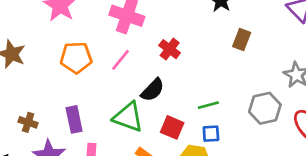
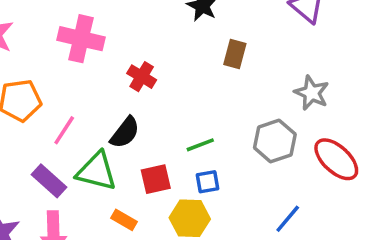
pink line: (120, 60) -> (64, 130), moved
purple rectangle: (74, 119) -> (49, 181), moved, turned -30
red square: (172, 127) -> (156, 179), turned -30

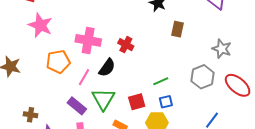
pink cross: (81, 39) -> (88, 40), moved
black semicircle: (125, 133) -> (107, 68), moved
green triangle: (97, 171) -> (103, 99), turned 50

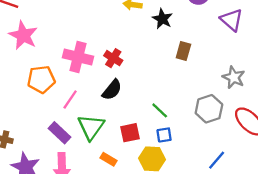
red cross: (126, 45) -> (113, 58), moved
black semicircle: (107, 68) -> (112, 90), moved
green line: (161, 81) -> (160, 110), turned 63

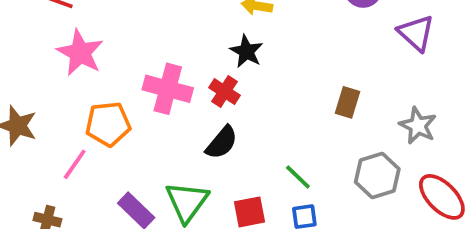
black star: (162, 19) -> (246, 51), moved
brown rectangle: (183, 51) -> (348, 102), moved
pink line: (70, 100) -> (75, 164), moved

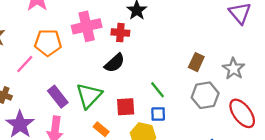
pink cross: (168, 89) -> (87, 26), turned -36
red cross: (224, 91) -> (120, 33), turned -36
brown rectangle: (348, 102) -> (196, 62), moved

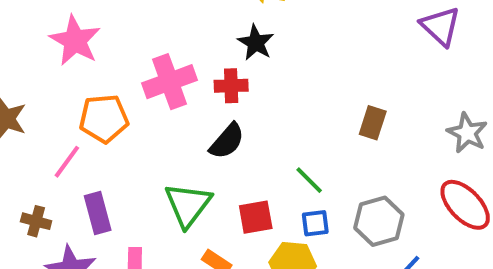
gray star: (234, 69) -> (467, 133), moved
gray hexagon: (205, 95) -> (379, 221), moved
purple rectangle: (58, 97) -> (98, 213), moved, turned 30

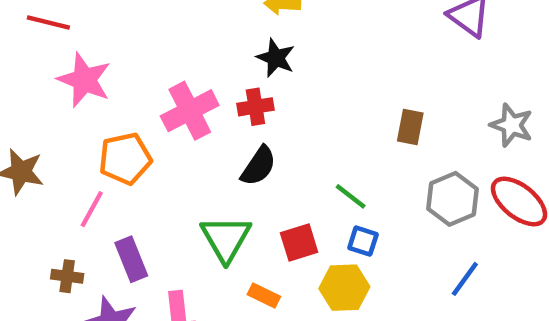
gray hexagon: (379, 221) -> (452, 199), moved
blue square: (315, 223) -> (363, 241), turned 32

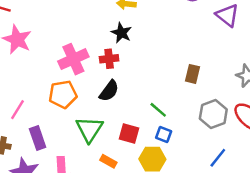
orange pentagon: (125, 159) -> (63, 94), moved
red square: (299, 243) -> (129, 133), turned 30

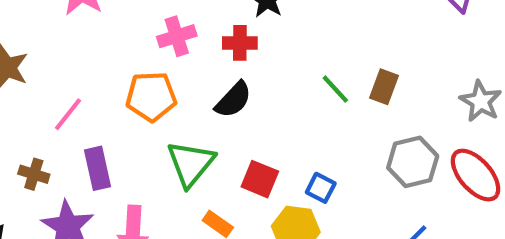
pink cross: (73, 59) -> (177, 36), size x0.7
green line: (158, 110) -> (335, 89), moved

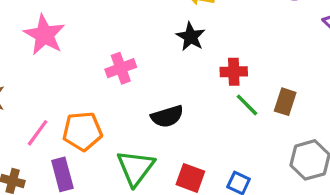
red cross: (240, 43) -> (234, 72), moved
orange pentagon: (151, 96) -> (82, 131), moved
black semicircle: (233, 100) -> (167, 116), turned 32

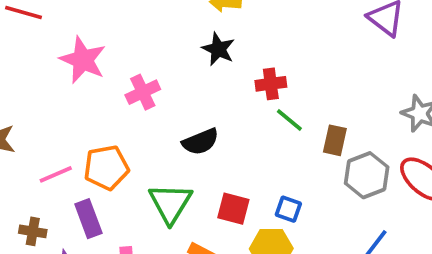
pink star: (44, 35) -> (83, 60), moved
brown rectangle: (285, 102) -> (335, 140), moved
pink line: (38, 133) -> (56, 174), turned 36

